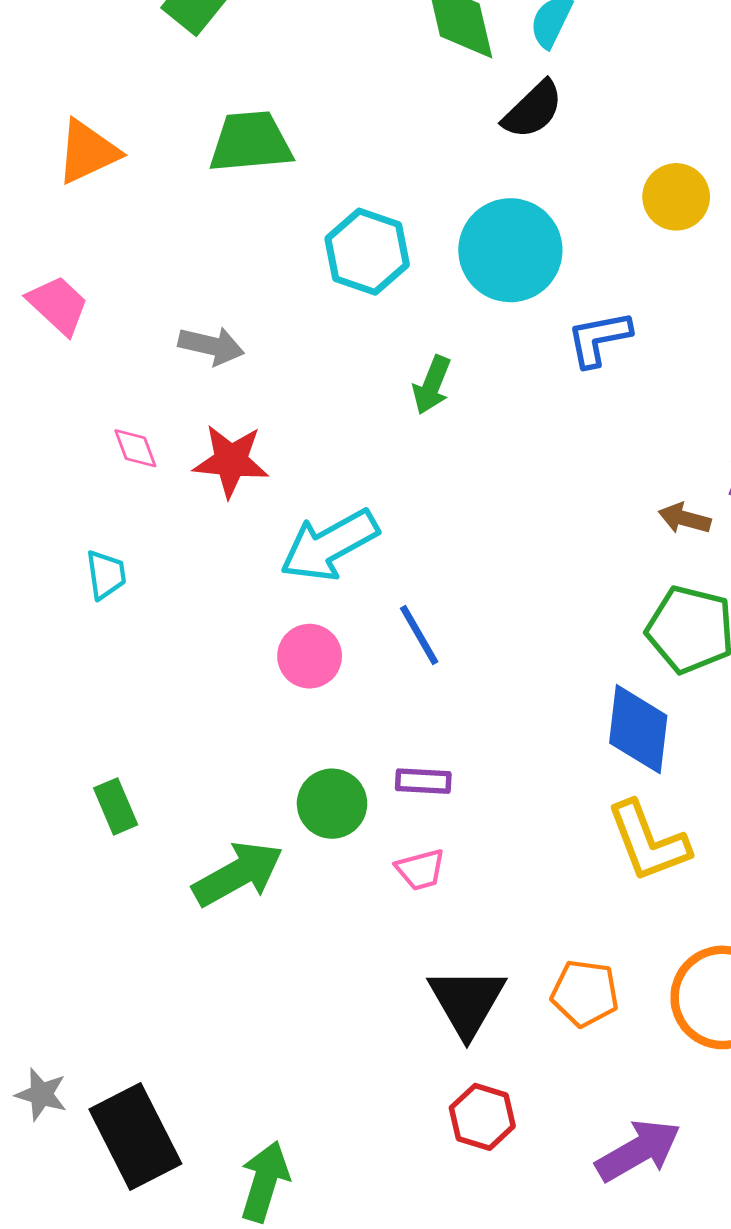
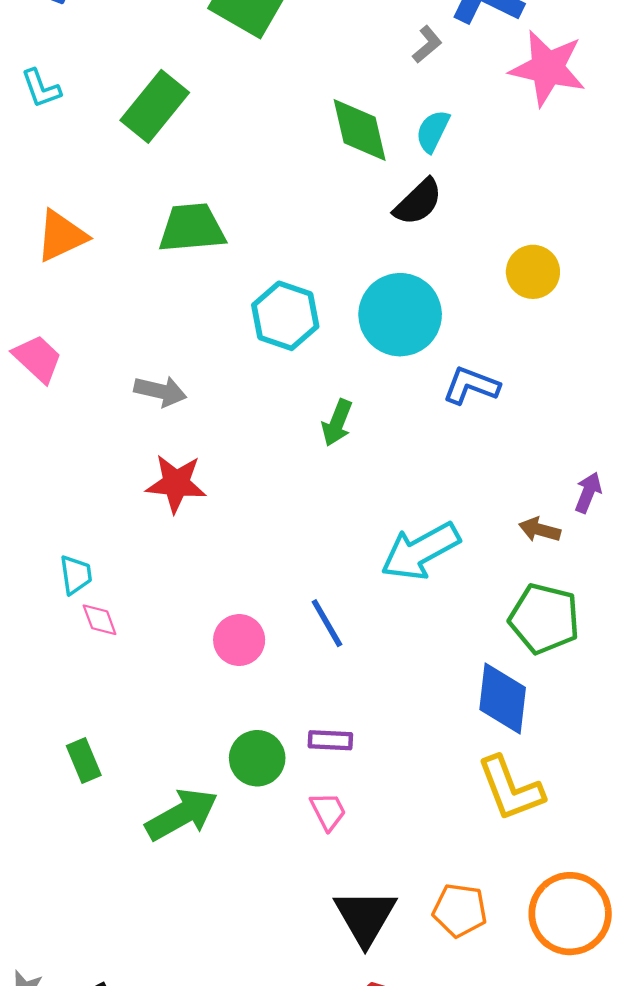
blue L-shape: (599, 339) -> (471, 386), turned 32
pink diamond: (135, 448) -> (100, 620), moved
cyan arrow: (329, 545) -> (420, 551), moved
pink trapezoid: (421, 870) -> (328, 811), turned -102

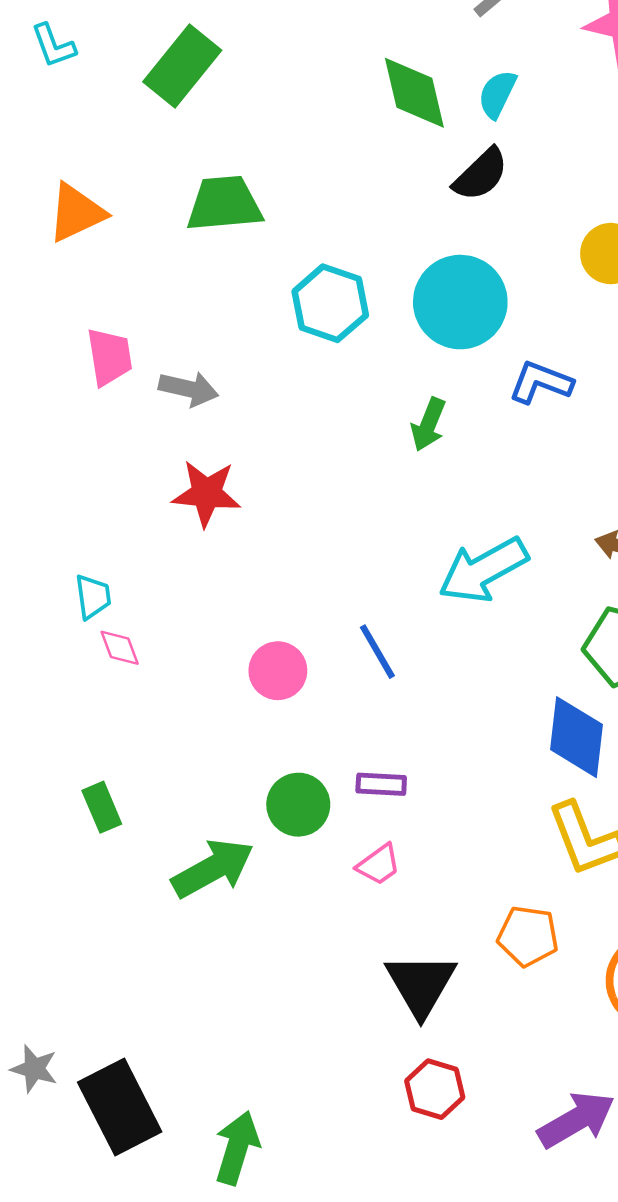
pink trapezoid: (38, 359) -> (109, 357), moved, turned 38
green arrow: (337, 423) -> (428, 424), moved
pink trapezoid: (328, 811) -> (379, 865), turned 81
orange pentagon: (460, 910) -> (528, 936), moved

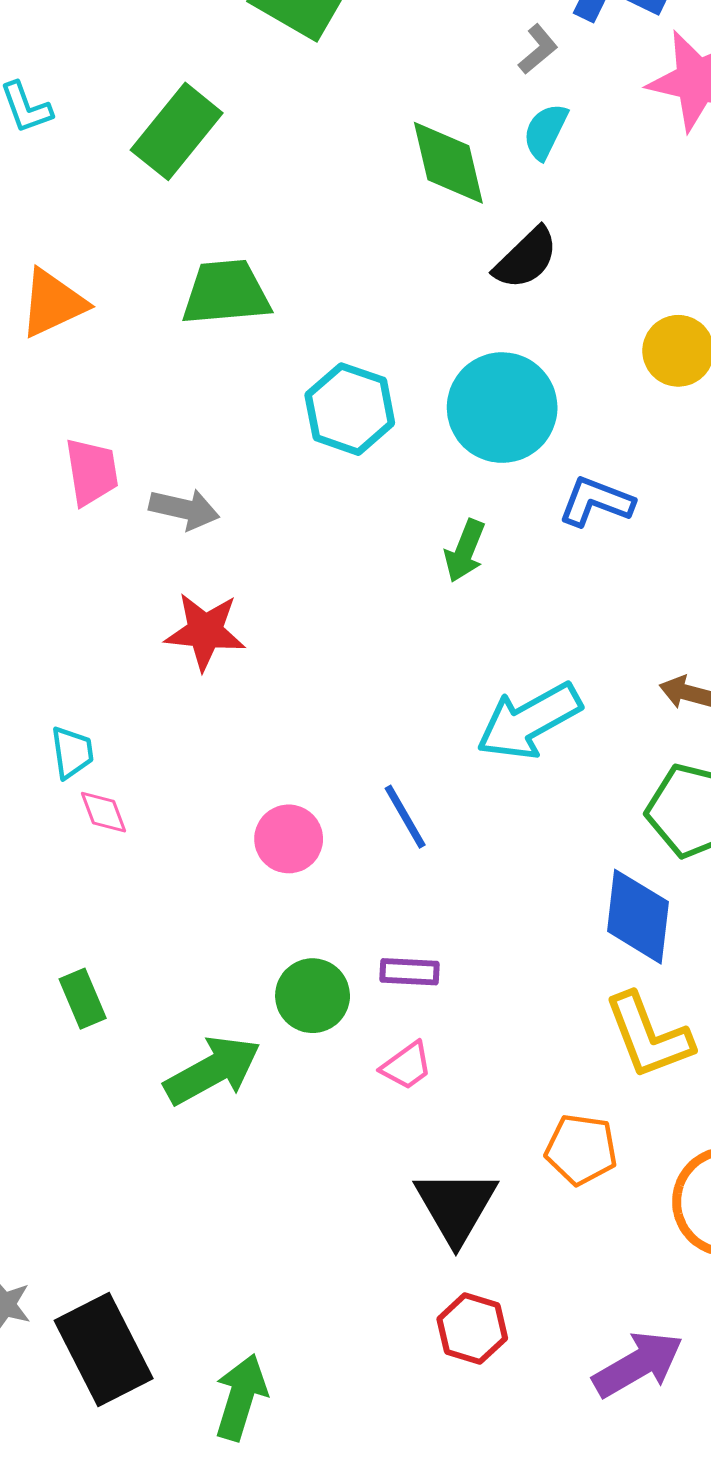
cyan semicircle: (497, 94) -> (545, 131), moved

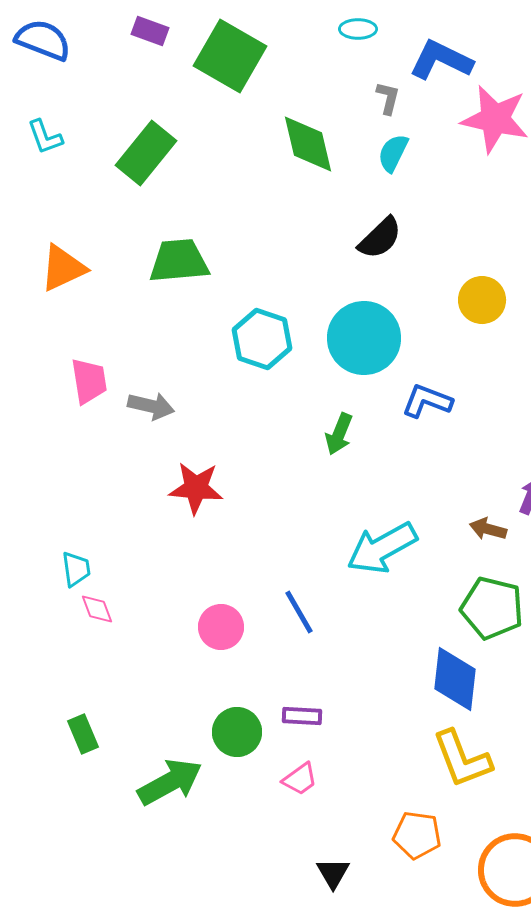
gray L-shape: (538, 49) -> (388, 98), turned -36
green diamond: (448, 163) -> (308, 144), moved
red star: (205, 631) -> (196, 488), moved
black triangle: (456, 1206) -> (333, 873), size x0.6

